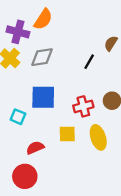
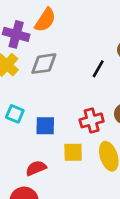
blue square: (43, 97) -> (45, 126), moved, size x0.7
cyan square: (18, 117) -> (15, 114), moved

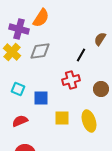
red cross: (92, 120) -> (71, 80), moved
red semicircle: (36, 168) -> (20, 121), moved

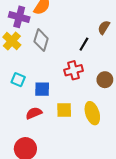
gray diamond: (40, 51) -> (41, 40), turned -65
red semicircle: (20, 121) -> (34, 113), moved

